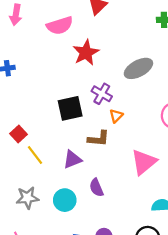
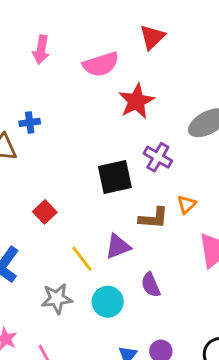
orange triangle: (116, 116) -> (187, 204), moved
yellow line: (35, 155) -> (82, 259), moved

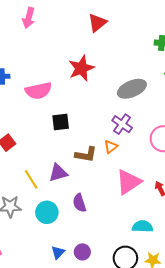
pink arrow: (41, 50) -> (29, 18), moved
pink semicircle: (101, 64) -> (38, 91), moved
purple cross: (158, 157) -> (122, 124), moved
black square: (115, 177) -> (61, 122), size x0.7

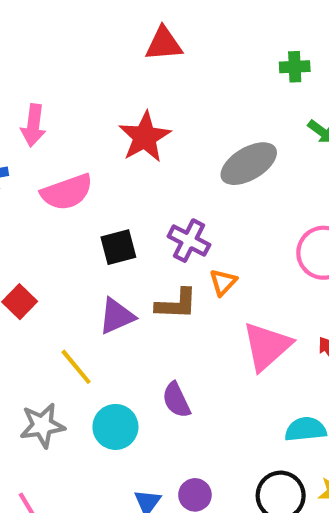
pink arrow: (29, 18) -> (33, 125), moved
red triangle: (97, 23) -> (164, 44), turned 42
purple cross: (122, 124) -> (189, 241), moved
purple triangle: (58, 173) -> (117, 316), moved

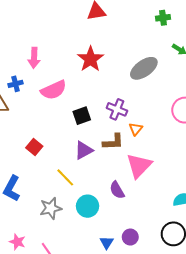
pink triangle: (267, 346) -> (139, 166), moved

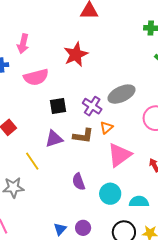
gray ellipse: (144, 68) -> (122, 94), moved
pink triangle: (139, 166) -> (119, 155), moved
cyan circle: (88, 206) -> (110, 194), moved

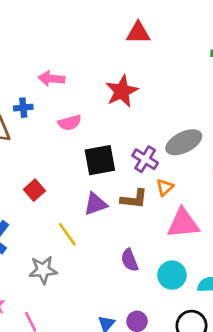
pink arrow: (23, 44) -> (51, 79), turned 84
pink semicircle: (36, 77) -> (70, 123), size x0.7
black square: (58, 106) -> (100, 160), size x1.4
pink triangle: (119, 155) -> (183, 223), turned 32

